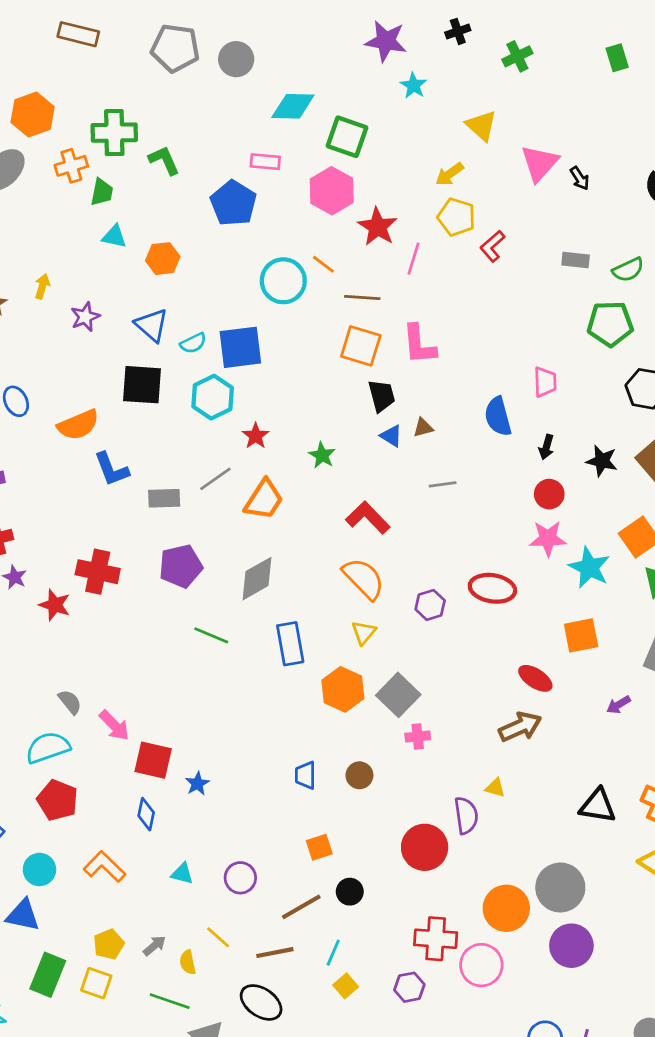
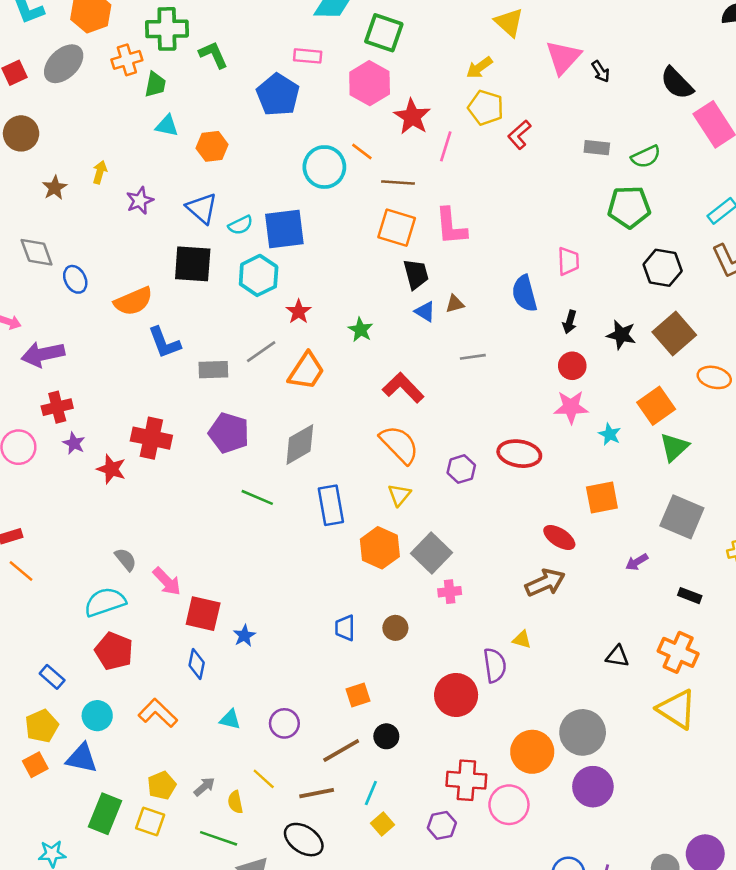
purple pentagon: (181, 566) -> (229, 433), turned 30
cyan star: (589, 568) -> (610, 434), size x0.6
black triangle: (598, 806) -> (617, 656), size x0.7

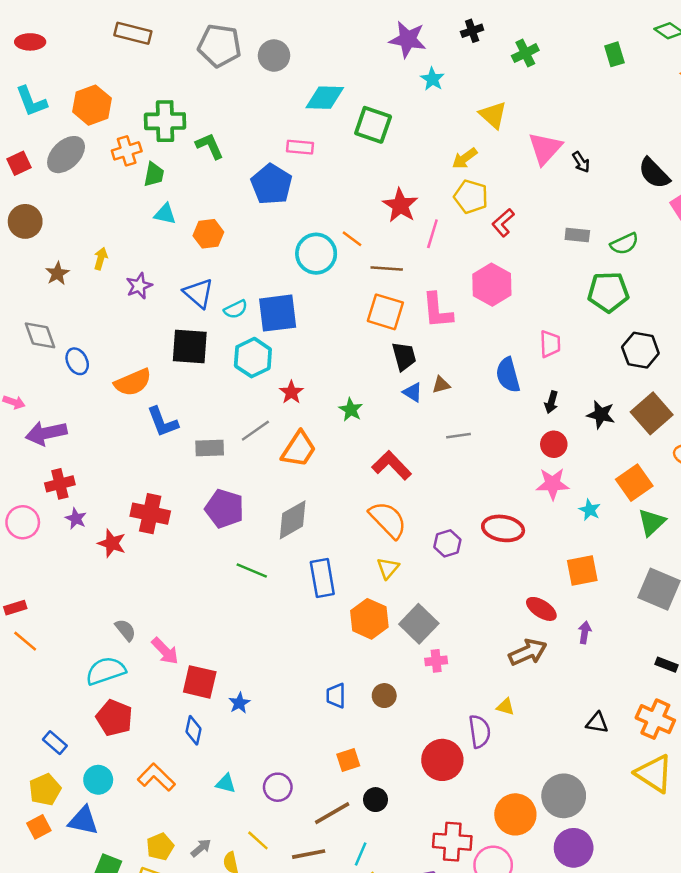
pink hexagon: (370, 83) -> (492, 285), moved
purple arrow: (637, 562) -> (585, 632), moved, turned 130

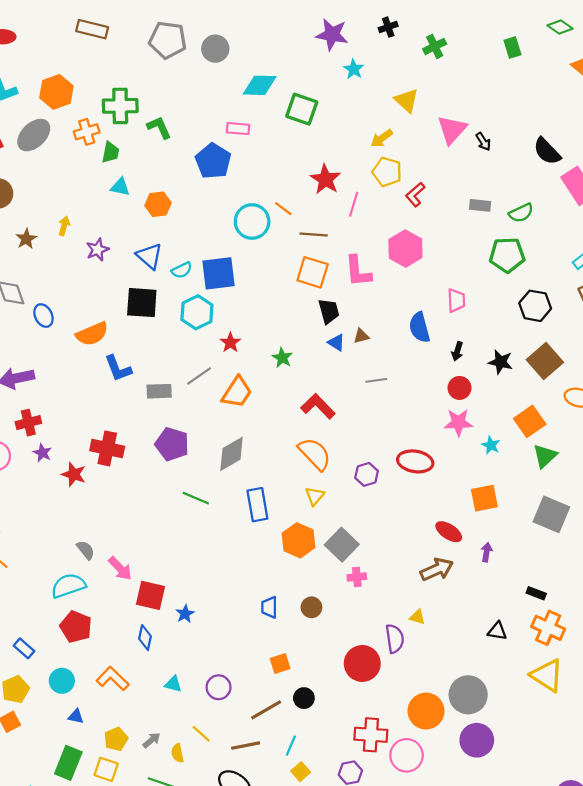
black rectangle: (666, 665) -> (536, 593), moved
blue triangle: (83, 821) -> (76, 716), moved, size x0.6

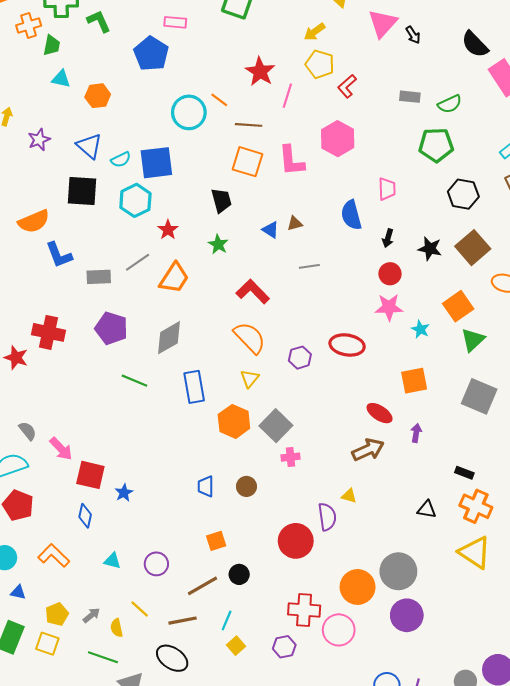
black trapezoid: (329, 311) -> (221, 200), moved

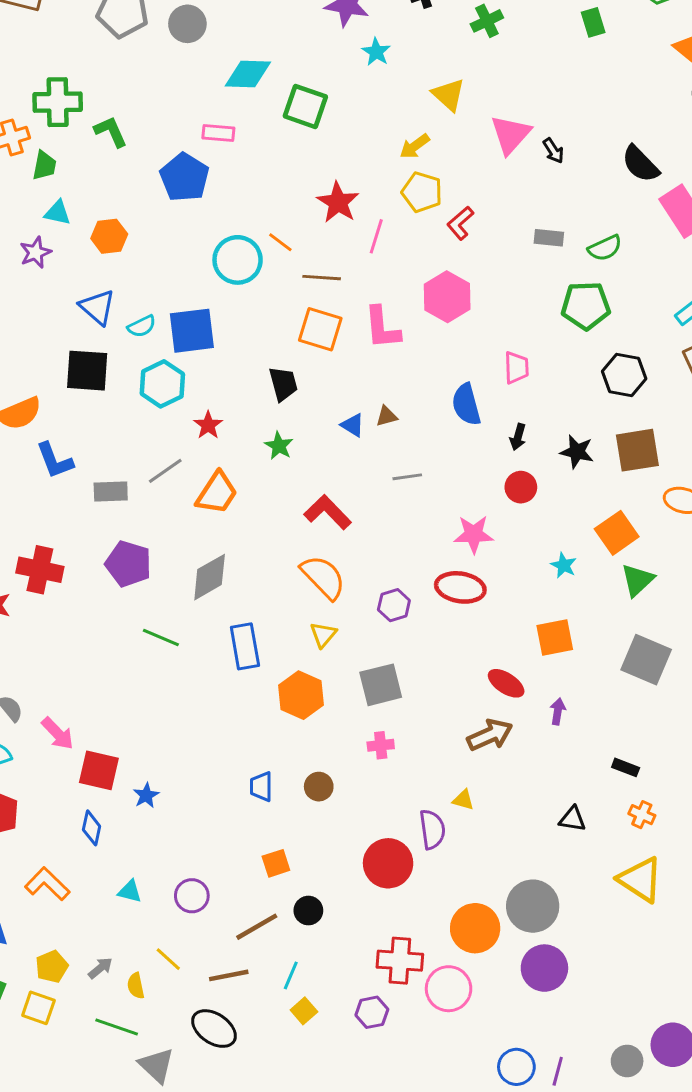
purple star: (39, 140) -> (35, 253), moved
brown square: (473, 248) -> (637, 450), turned 32
pink star: (389, 307) -> (474, 534), moved
gray square: (276, 426) -> (381, 685), moved, turned 32
orange cross: (476, 506) -> (642, 815), size x0.6

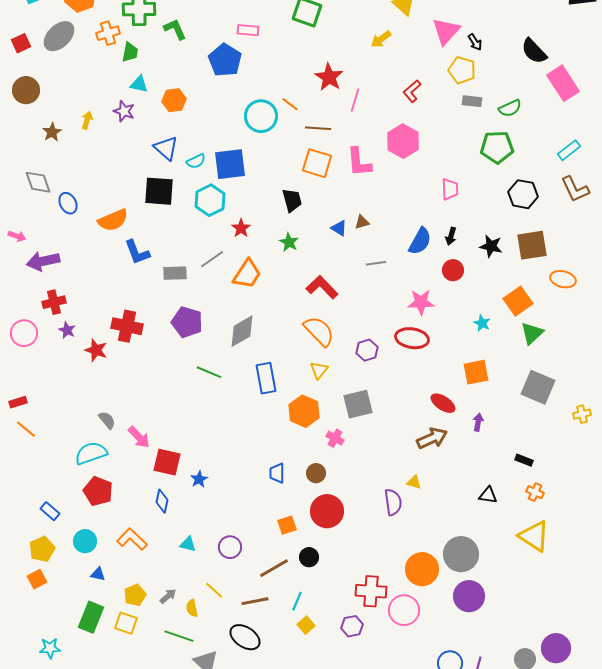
yellow pentagon: (422, 192) -> (462, 70), moved
purple star: (35, 253) -> (124, 111), turned -30
blue semicircle: (466, 404) -> (420, 241), moved, turned -136
pink cross: (381, 745) -> (335, 438), moved, turned 36
red circle: (388, 863) -> (327, 511), moved

